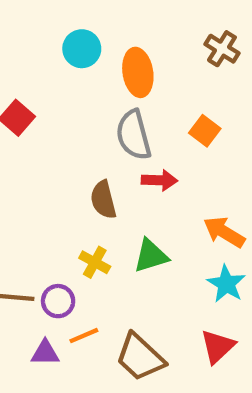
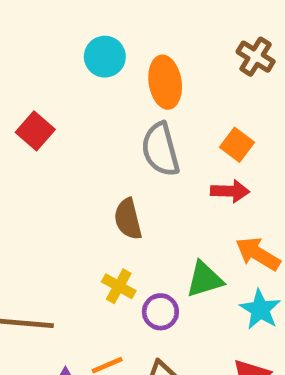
red arrow: (159, 180) -> (230, 191), moved
green triangle: (151, 256) -> (205, 279), moved
purple circle: (58, 301) -> (160, 312), moved

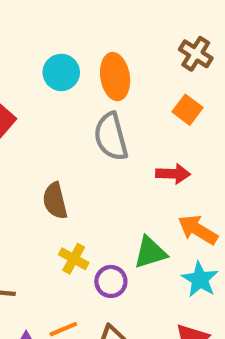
cyan circle: (105, 57) -> (61, 72), moved
orange square: (237, 145) -> (187, 110), moved
brown semicircle: (128, 219) -> (55, 201), moved

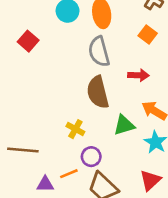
brown semicircle: (55, 201) -> (98, 92), moved, size x1.4
purple circle: (111, 281) -> (91, 157), moved

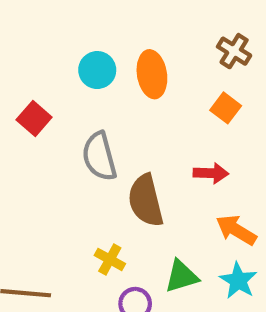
gray semicircle: (99, 52) -> (99, 156), moved
green triangle: (124, 125) -> (181, 276), moved

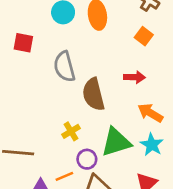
red square: (34, 118) -> (23, 43), turned -30
yellow cross: (110, 259) -> (71, 131), turned 30
green triangle: (181, 276) -> (116, 142), size x1.4

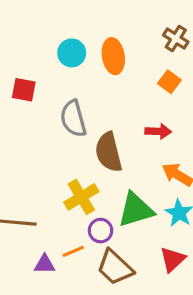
yellow cross: (71, 131) -> (81, 197), size x1.5

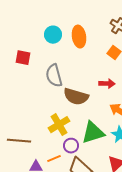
brown semicircle: (109, 152) -> (76, 97), turned -60

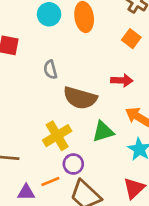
gray semicircle: (54, 76) -> (50, 70), size x0.6
green triangle: (93, 133) -> (103, 132), moved, size x0.7

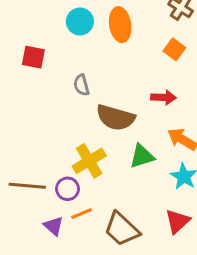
purple circle: (73, 164) -> (68, 189), moved
purple triangle: (26, 192) -> (54, 226), turned 42

